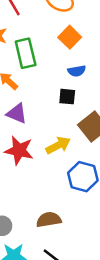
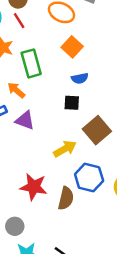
red star: (19, 150) -> (34, 187), moved
brown semicircle: (49, 220) -> (66, 198), moved, turned 115

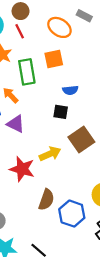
orange square: (72, 47) -> (54, 59), moved, turned 30
blue hexagon: (89, 177) -> (72, 214), moved
red star: (34, 187) -> (22, 169), moved

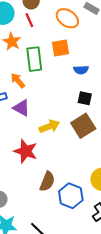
blue semicircle: (70, 90) -> (81, 70), moved
black square: (61, 112) -> (85, 98), moved
yellow arrow: (50, 154) -> (49, 126), moved

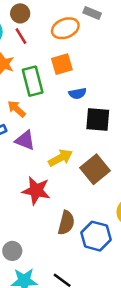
orange ellipse: (67, 18) -> (65, 28), turned -50
blue semicircle: (81, 70) -> (77, 93), moved
black square: (85, 98) -> (98, 120), size x1.5
brown square: (83, 126) -> (95, 169), moved

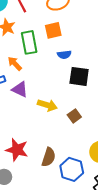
yellow arrow: (60, 158) -> (47, 105), turned 42
brown square: (95, 169) -> (74, 116), size x0.6
red star: (36, 191) -> (17, 150), moved

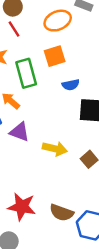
brown semicircle: (49, 157) -> (62, 213), turned 96

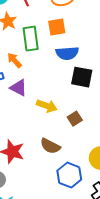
blue semicircle: (71, 85) -> (67, 53), size x1.5
brown semicircle: (62, 213) -> (50, 146), moved

